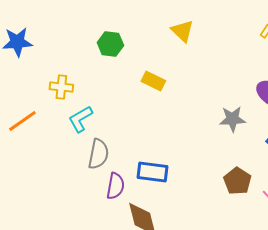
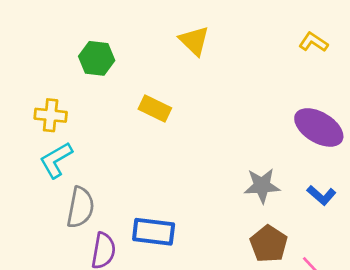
yellow cross: (61, 87) -> (51, 115), moved
gray star: (232, 119) -> (262, 186), moved

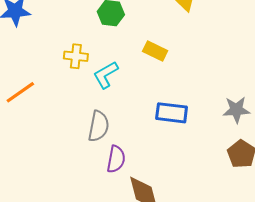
cyan L-shape: (56, 160) -> (106, 75), moved
blue rectangle: (154, 232) -> (172, 113), moved

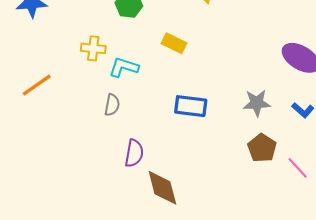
cyan L-shape: (106, 75) -> (124, 67), turned 48
gray semicircle: (99, 126) -> (112, 105), moved, size x0.7

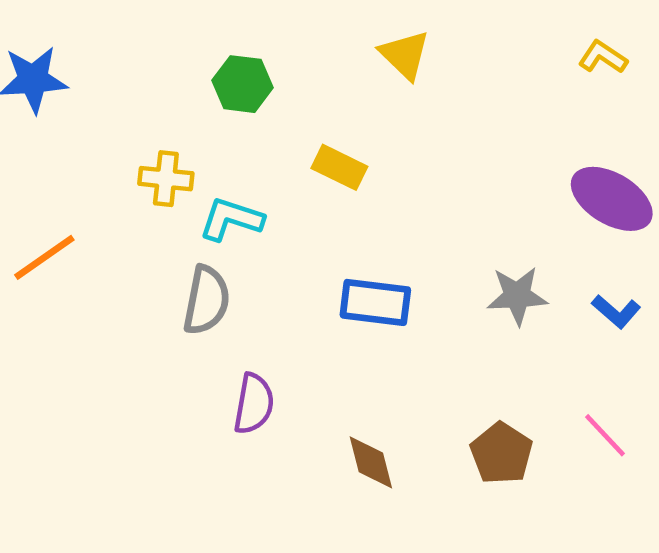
gray semicircle: (112, 105) -> (206, 300), size x1.4
brown pentagon: (262, 148) -> (501, 453), moved
brown diamond: (162, 188) -> (371, 462), moved, size x0.7

